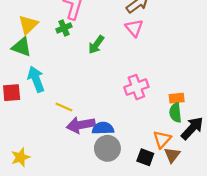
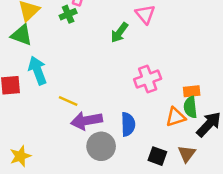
green arrow: (96, 45) -> (119, 33), moved
blue semicircle: (103, 128) -> (128, 124), moved, turned 90
orange triangle: (162, 139) -> (176, 117), moved, turned 30
gray circle: (107, 148) -> (101, 146), moved

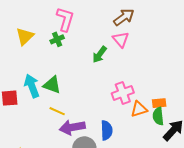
green triangle: (22, 35) -> (52, 85), moved
orange triangle: (176, 117) -> (139, 109), moved

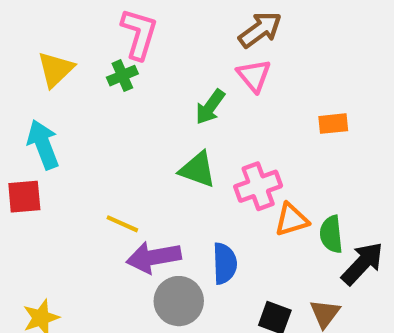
green triangle: (52, 85) -> (198, 170), moved
cyan arrow: (32, 86) -> (43, 144), moved
orange rectangle: (159, 103) -> (333, 124), moved

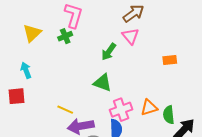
cyan arrow: (43, 144) -> (26, 70), size x0.7
pink cross: (258, 186) -> (121, 110), moved

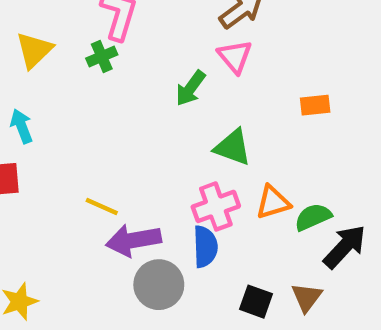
green triangle: (102, 83) -> (233, 147), moved
green semicircle: (169, 115) -> (313, 217), turned 72

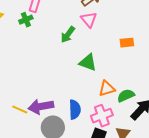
yellow line: (102, 206) -> (20, 110), moved
pink cross: (216, 206) -> (102, 116), moved

